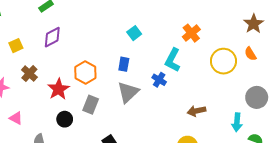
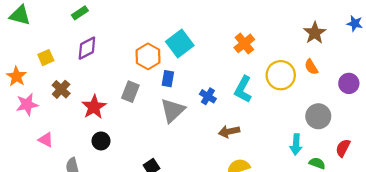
cyan square: (134, 33) -> (180, 43), size x1.6
cyan L-shape: (173, 60) -> (243, 89), moved
orange hexagon: (85, 72) -> (148, 56), moved
gray rectangle: (91, 105) -> (130, 92), moved
brown arrow: (196, 111) -> (229, 132), moved

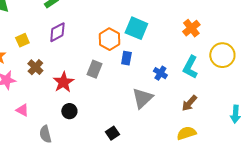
cyan square: (180, 43) -> (136, 28), turned -30
gray triangle: (173, 110) -> (142, 98), moved
brown arrow: (229, 132) -> (189, 103), moved, turned -36

